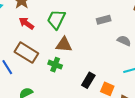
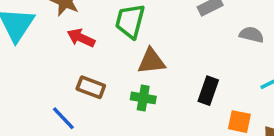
brown rectangle: (26, 53) -> (91, 87), size x0.7
black rectangle: (88, 80) -> (208, 91), moved

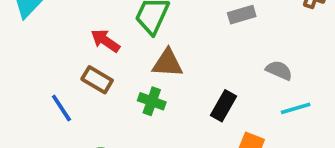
gray semicircle: (251, 35) -> (279, 70), moved
red arrow: (81, 38) -> (105, 41), moved

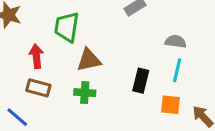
red arrow: (105, 41) -> (36, 56), turned 65
cyan line: (296, 108) -> (177, 70), moved, turned -45

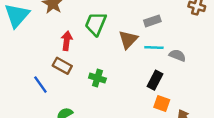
brown triangle: (89, 60) -> (128, 40), moved, turned -48
cyan line: (177, 70) -> (154, 48), moved, turned 66
black rectangle: (141, 81) -> (155, 80), moved

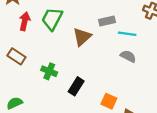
red arrow: (67, 41) -> (25, 21), moved
cyan line: (154, 48) -> (127, 34), moved
black rectangle: (155, 80) -> (76, 86), moved

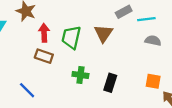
green trapezoid: (52, 19) -> (71, 37), moved
brown rectangle: (16, 56) -> (44, 56), moved
orange square: (109, 101) -> (153, 81), moved

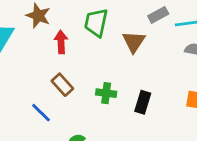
green trapezoid: (71, 37) -> (96, 23), moved
brown rectangle: (44, 56) -> (62, 85), moved, turned 30

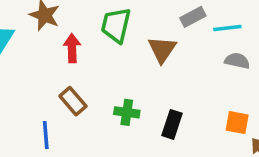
blue line: (41, 113) -> (46, 135), turned 40

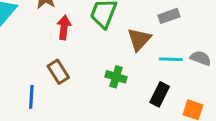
cyan line: (227, 28) -> (171, 59), moved
green cross: (127, 112) -> (116, 77), moved
black rectangle: (172, 124) -> (160, 94), moved

